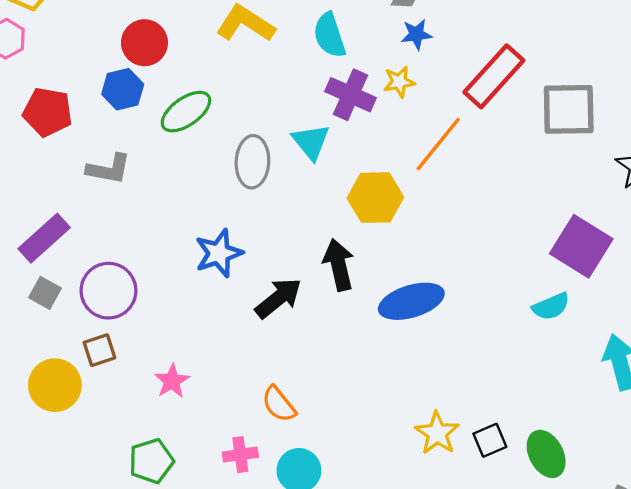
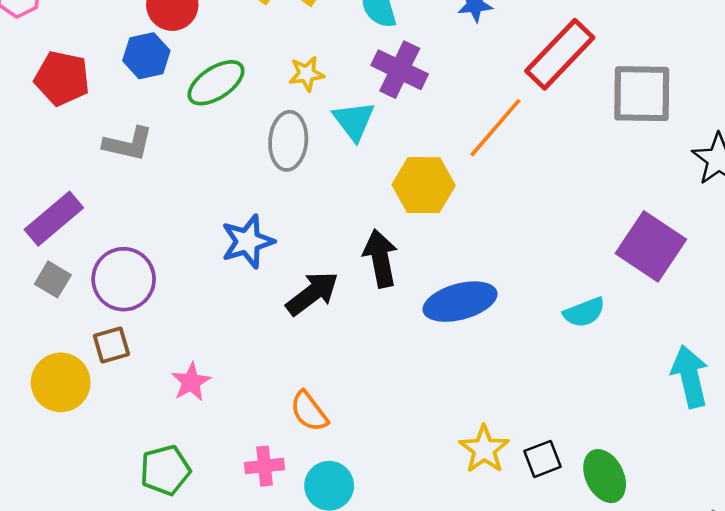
yellow star: (399, 82) -> (307, 74), moved
cyan semicircle: (551, 306) -> (584, 312), moved

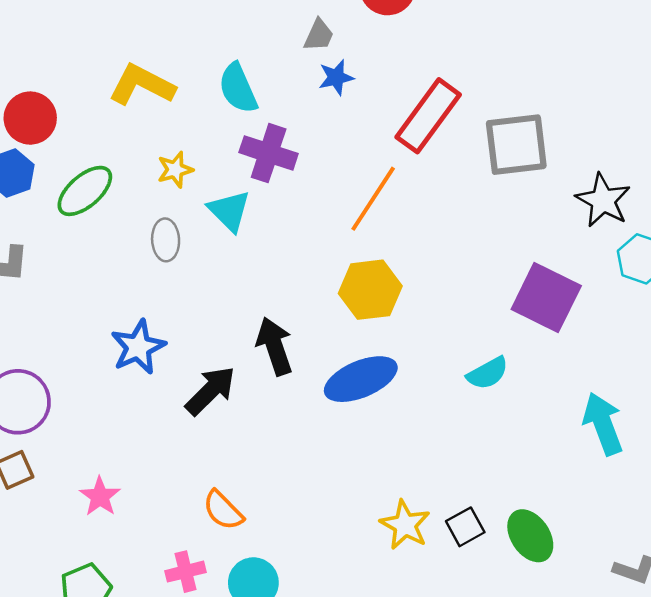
gray ellipse: (288, 141) -> (166, 240), size x0.7
yellow hexagon: (424, 185) -> (370, 290), moved

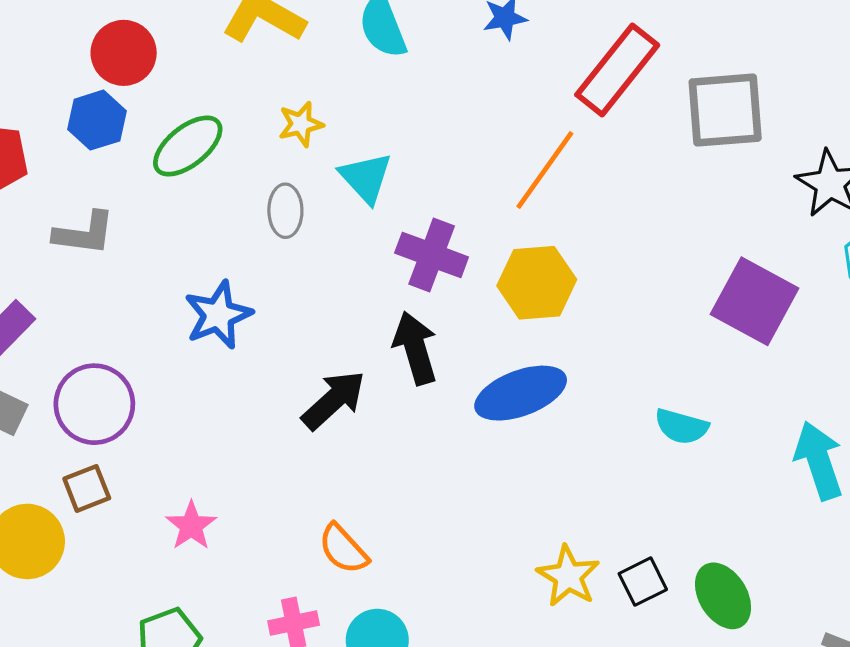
purple cross: (269, 153) -> (432, 255), moved
blue star: (138, 347) -> (218, 315), moved
cyan semicircle: (488, 373) -> (681, 426), moved, turned 42

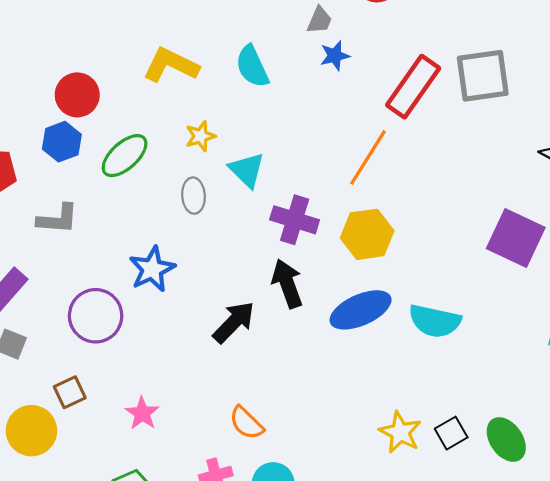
gray square: (725, 110) -> (483, 76), moved
purple circle: (94, 404) -> (96, 316), moved
cyan semicircle: (681, 426) -> (435, 321), moved, size x1.4

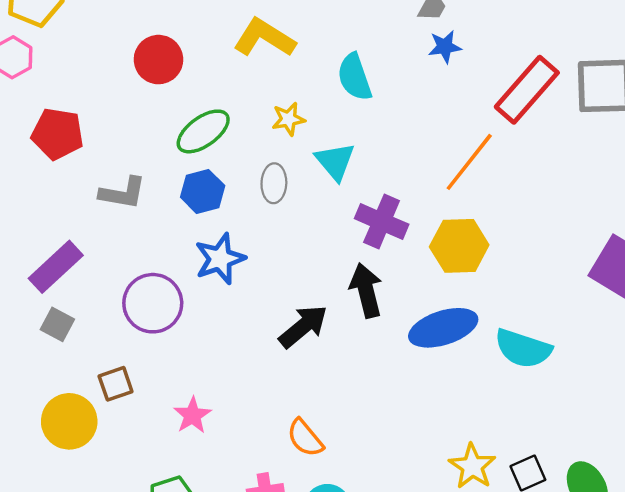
cyan semicircle: (252, 66) -> (355, 77), moved
blue hexagon: (62, 142) -> (203, 191), moved

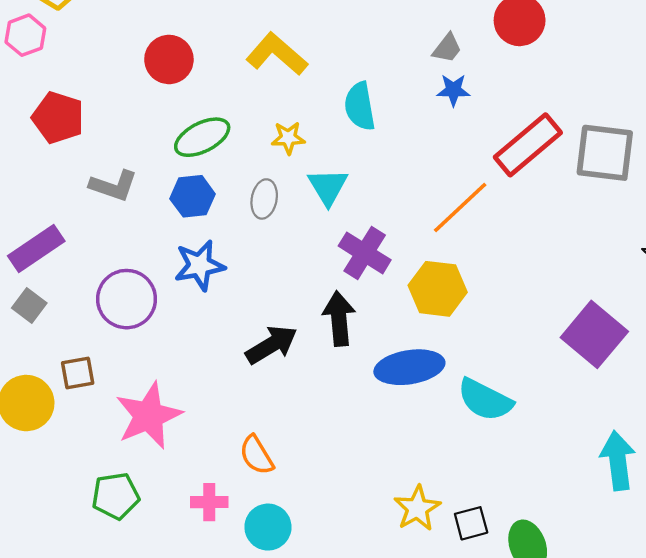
pink star: (192, 415) -> (149, 416), size x1.8

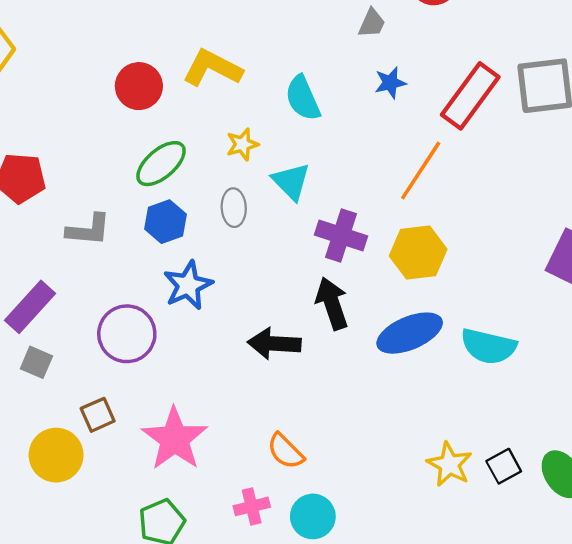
red circle: (169, 59) -> (139, 86), moved
blue star: (453, 90) -> (390, 83), moved
black arrow: (271, 345) -> (274, 344), turned -132

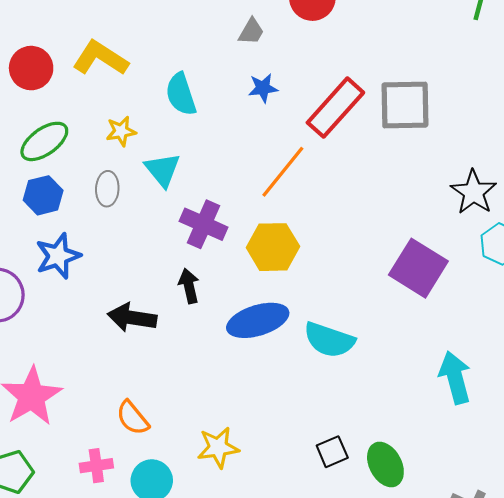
black arrow: (332, 303) -> (189, 286), size x0.7
yellow star: (449, 464) -> (218, 447), moved, turned 30

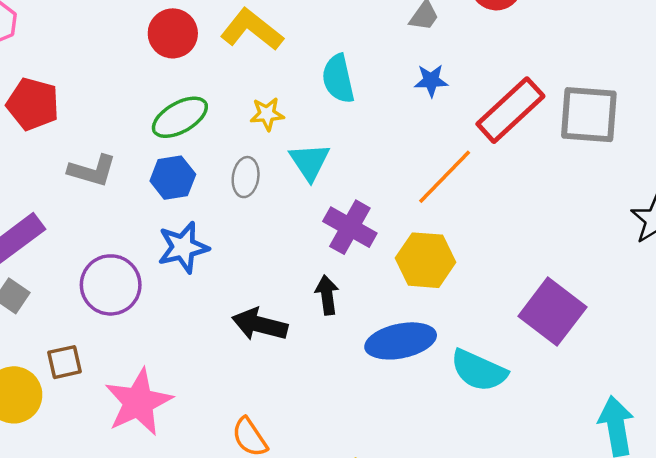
purple square: (418, 268) -> (552, 312), moved

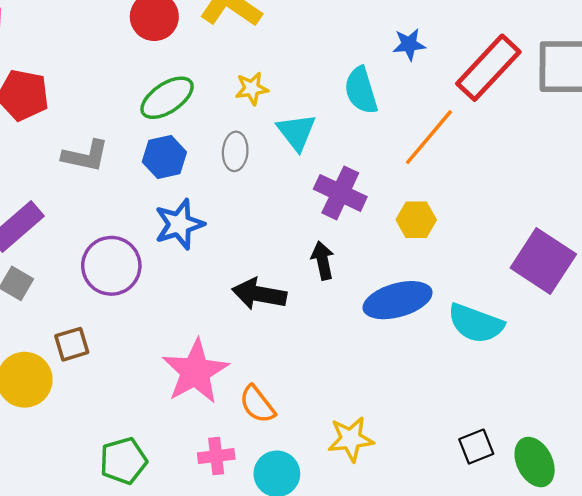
cyan semicircle: (338, 79) -> (361, 90), moved
yellow hexagon: (426, 260) -> (416, 220), size x0.7
pink star: (138, 402) -> (195, 372), moved

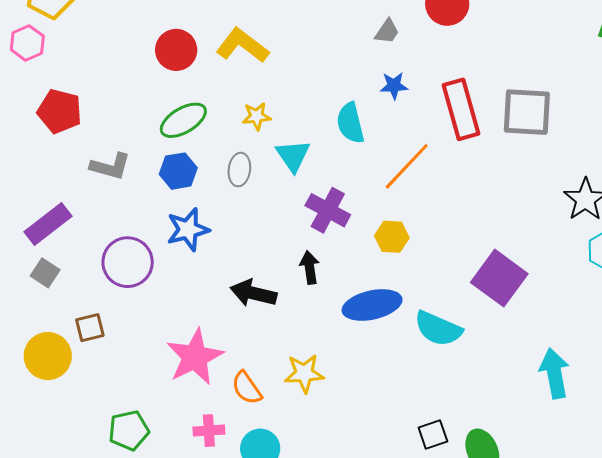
red rectangle: (488, 68) -> (461, 109), turned -62
yellow star: (351, 439) -> (304, 373), moved

